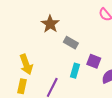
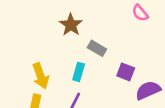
cyan rectangle: (75, 71) -> (79, 72), moved

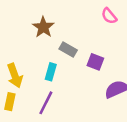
purple square: (126, 72) -> (95, 62), moved

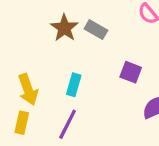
gray rectangle: (68, 50) -> (96, 30), moved

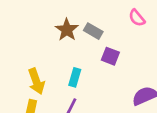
purple square: (131, 72) -> (110, 56), moved

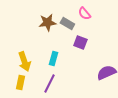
pink semicircle: (137, 18) -> (84, 14), moved
brown star: (67, 30) -> (47, 22), turned 30

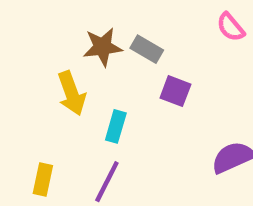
pink semicircle: (84, 14) -> (231, 27), moved
yellow arrow: (24, 62) -> (72, 93), moved

